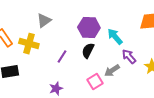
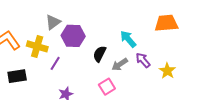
purple hexagon: (89, 28) -> (73, 36), moved
purple line: (62, 57) -> (55, 63), moved
gray arrow: (112, 71) -> (120, 64), moved

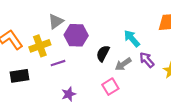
yellow cross: (37, 46) -> (40, 46), turned -36
purple line: (55, 63) -> (58, 63), turned 40

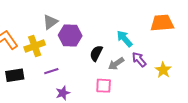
purple line: (58, 63) -> (51, 71), moved
pink square: (110, 87) -> (104, 86), turned 35

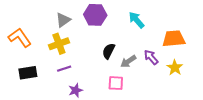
orange trapezoid: (162, 23) -> (174, 39), moved
purple hexagon: (70, 36) -> (95, 15), moved
cyan arrow: (124, 39) -> (137, 20), moved
yellow cross: (35, 46) -> (59, 44), moved

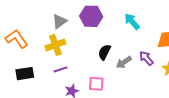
pink square: (116, 83) -> (96, 84), moved

